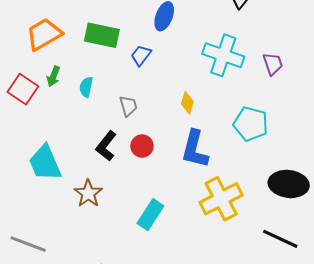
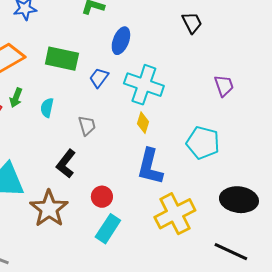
cyan cross: (223, 55) -> (144, 85), moved
red circle: (142, 146) -> (102, 197), moved
brown star: (88, 193) -> (49, 209), size x1.4

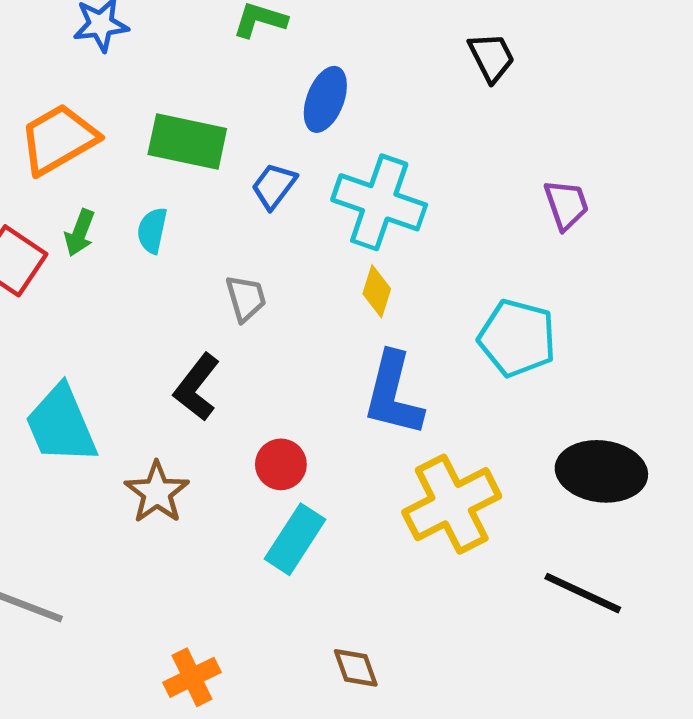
cyan semicircle: (47, 108) -> (152, 230), moved
brown star: (49, 209) -> (157, 492), size x0.7

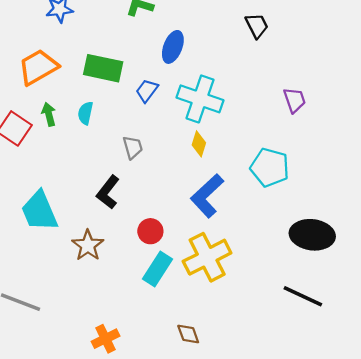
green arrow: (80, 233) -> (49, 114), turned 145
blue L-shape: (393, 394) -> (207, 196), turned 33
yellow cross: (452, 504) -> (207, 257), moved

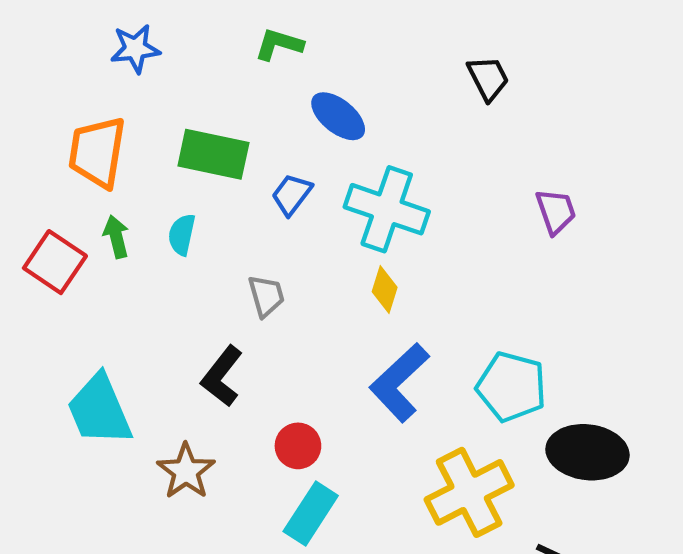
blue ellipse: (173, 47) -> (338, 116), turned -72
orange trapezoid: (38, 67) -> (97, 152), turned -51
cyan pentagon: (270, 167) -> (511, 387), moved
yellow cross: (207, 257) -> (469, 492), moved

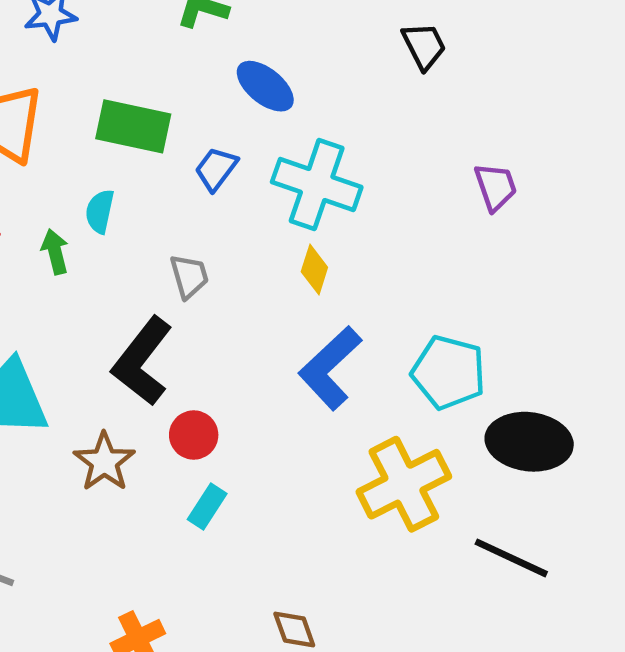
green arrow: (116, 237) -> (55, 252), moved
black L-shape: (222, 376) -> (142, 361), size x1.4
red circle: (298, 446) -> (194, 435), moved
cyan rectangle: (311, 514) -> (207, 507), moved, size x0.7

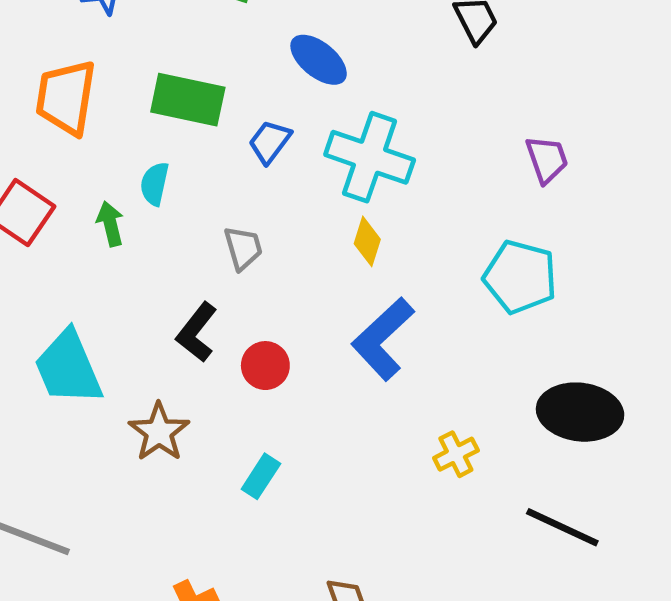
black L-shape: (142, 361) -> (197, 332), size x0.7
cyan pentagon: (449, 372) -> (520, 277), moved
red circle: (194, 435) -> (265, 366), moved
yellow cross: (404, 484) -> (456, 454), size x0.5

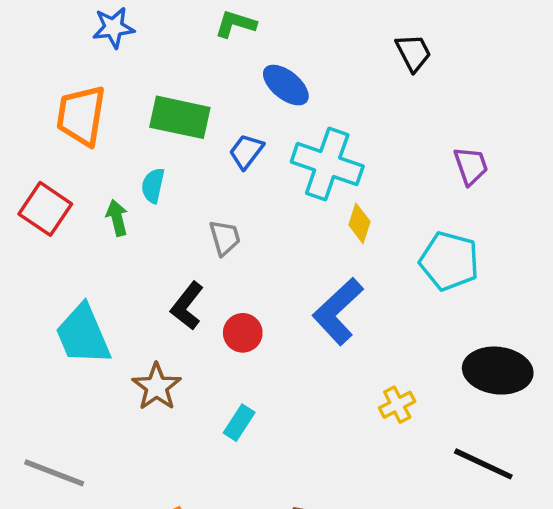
yellow diamond: (367, 241) -> (359, 223), moved

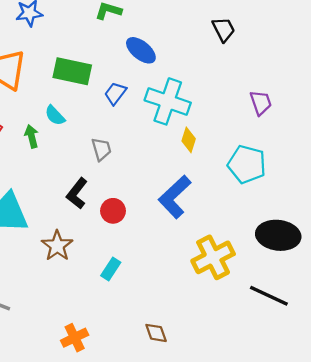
cyan semicircle: (153, 186) -> (55, 115), turned -55
yellow cross: (397, 405) -> (213, 257), size x1.8

